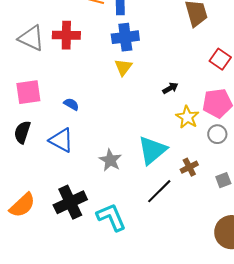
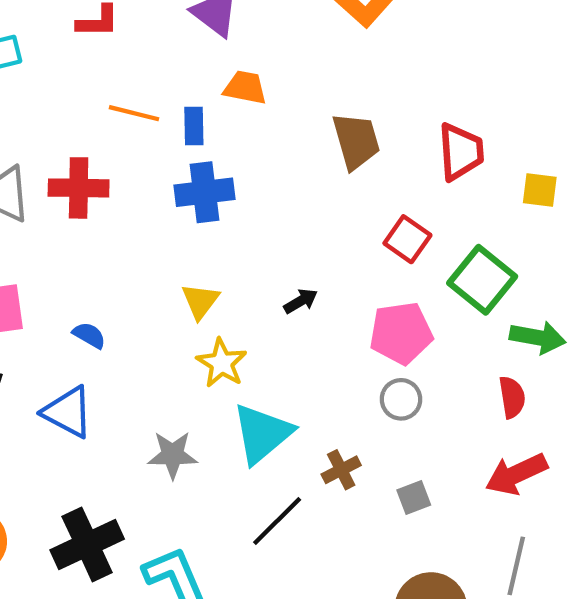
yellow triangle: (123, 67) -> (200, 301), moved
yellow star: (187, 117) -> (222, 363), moved
gray star: (110, 160) -> (173, 455), turned -30

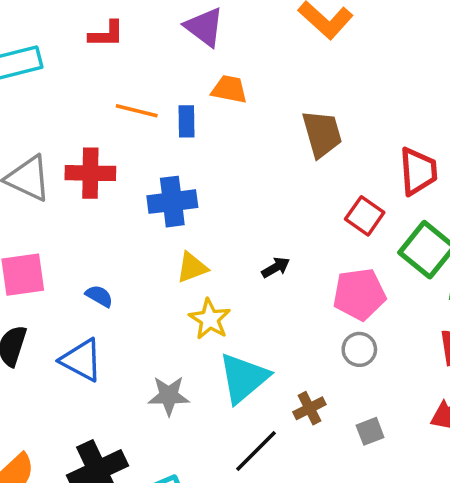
red trapezoid: (461, 152) -> (418, 171), moved
blue cross: (205, 192) -> (172, 202), moved
yellow triangle: (200, 301) -> (192, 267), turned 32

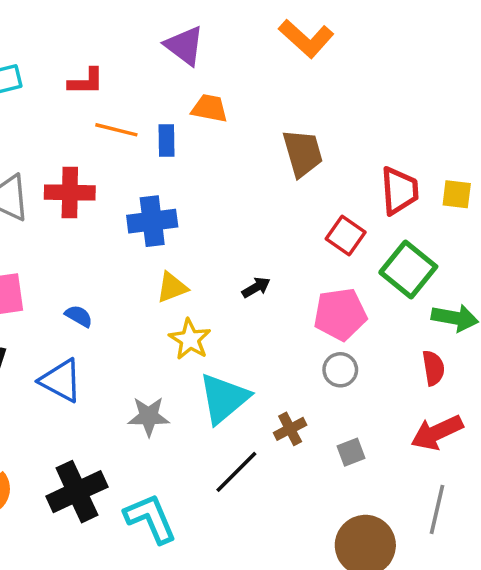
red L-shape: (106, 34) -> (86, 81), moved

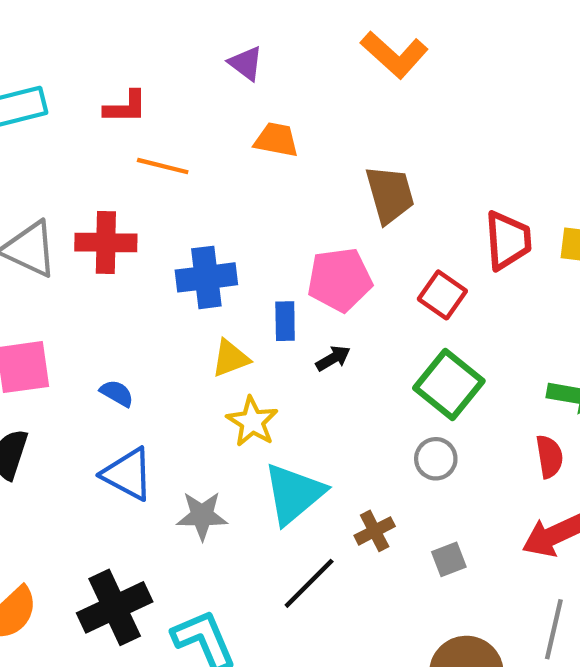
purple triangle: (184, 46) -> (246, 63), size x0.7
blue rectangle: (167, 141) -> (285, 321), moved
green square: (408, 269) -> (449, 385), moved
pink pentagon: (340, 314) -> (340, 280), moved
blue triangle: (61, 381) -> (128, 474), moved

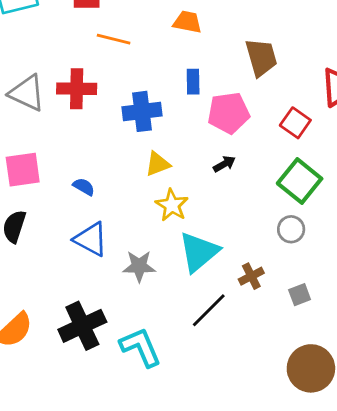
blue rectangle: (285, 321) -> (193, 82), moved

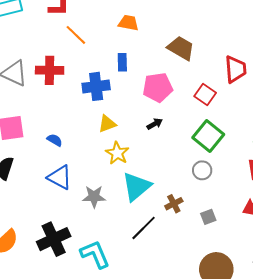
orange line: (114, 39) -> (76, 35), turned 30
brown trapezoid: (261, 57) -> (181, 48), turned -44
blue rectangle: (193, 82) -> (122, 62), moved

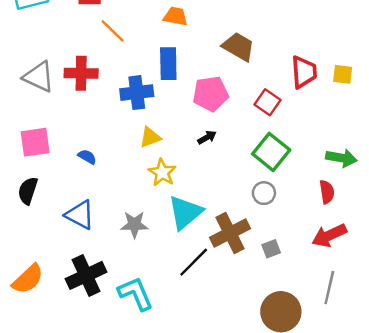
blue rectangle: (122, 62) -> (168, 64), size x1.5
blue triangle: (60, 177) -> (80, 215), moved
brown cross: (174, 204) -> (230, 233), size x1.8

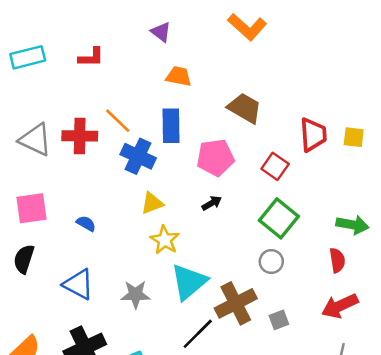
orange line: (113, 31) -> (118, 121), moved
blue cross: (137, 93) -> (138, 156), turned 32

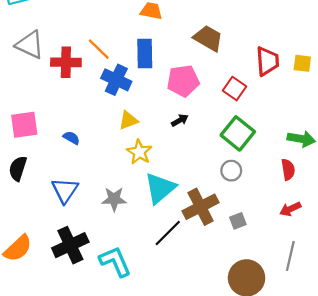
gray triangle: (35, 140) -> (30, 45), moved
blue triangle: (78, 284) -> (65, 190), turned 36
red arrow: (340, 306) -> (290, 209), size x0.7

